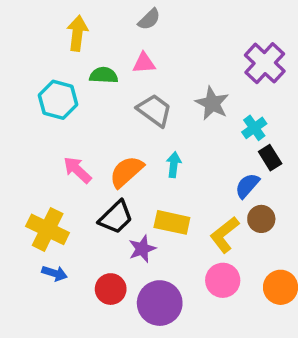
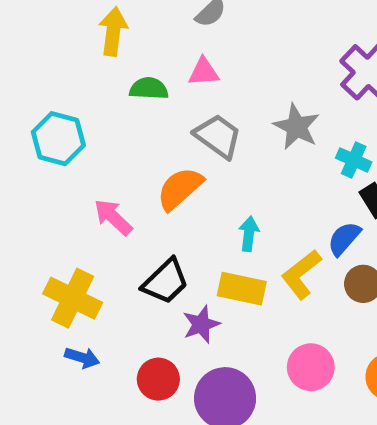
cyan hexagon: (58, 100) -> (58, 139), moved
cyan cross: (254, 128) -> (354, 160), turned -30
cyan arrow: (174, 165) -> (249, 234), moved
orange semicircle: (126, 172) -> (180, 189), moved
yellow L-shape: (224, 235) -> (301, 274), moved

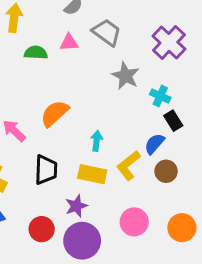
gray trapezoid: (218, 136) -> (107, 32), moved
black trapezoid: (165, 281) -> (46, 170), turned -44
purple star: (201, 324) -> (76, 206), moved

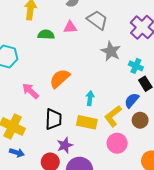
purple star: (76, 206) -> (65, 145), moved
pink circle: (134, 222) -> (117, 143), moved

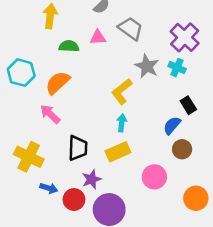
cyan cross: (136, 66) -> (177, 68), moved
orange semicircle: (60, 78) -> (58, 83), moved
yellow L-shape: (113, 116) -> (122, 91), moved
yellow rectangle: (87, 122) -> (118, 152), turned -36
blue arrow: (17, 153) -> (49, 188), moved

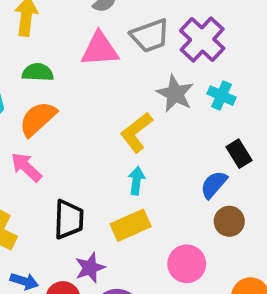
gray trapezoid: (131, 29) -> (150, 36), turned 124
pink triangle: (98, 37) -> (100, 49), size x1.5
purple cross: (185, 37) -> (202, 39), moved
green semicircle: (69, 46) -> (38, 72), moved

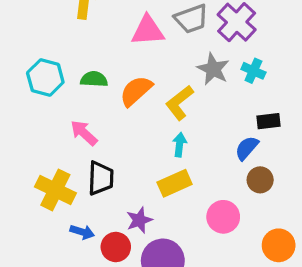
green semicircle: (38, 72) -> (94, 79), moved
orange semicircle: (38, 119) -> (136, 91), moved
black rectangle: (239, 154) -> (269, 121), turned -65
black trapezoid: (69, 219) -> (101, 178), moved

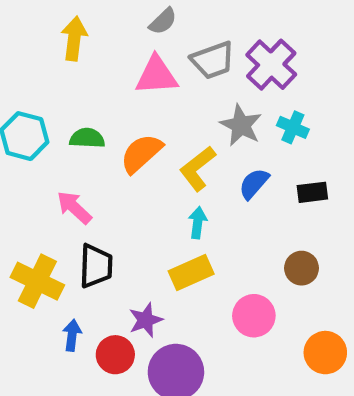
blue semicircle: (247, 148) -> (254, 184), moved
blue arrow: (82, 232) -> (72, 335), turned -100

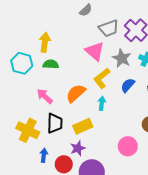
yellow arrow: (74, 39) -> (45, 42), moved
pink triangle: (156, 75) -> (95, 51), moved, turned 45
orange semicircle: (141, 153) -> (76, 93), moved
yellow rectangle: (191, 272) -> (83, 126), moved

